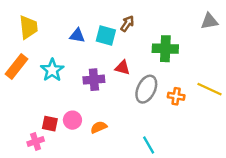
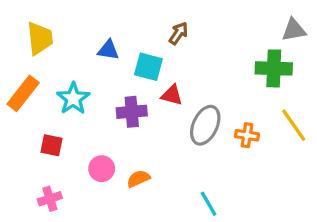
cyan square: (106, 36) -> (148, 67), moved
green cross: (165, 49) -> (274, 68), moved
yellow line: (209, 89) -> (294, 125), turned 30
red square: (50, 124) -> (52, 145), moved

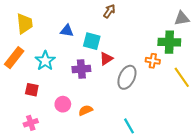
brown arrow: (179, 33) -> (109, 11), moved
red triangle: (172, 95) -> (106, 59), turned -48
orange cross: (247, 135) -> (153, 61), moved

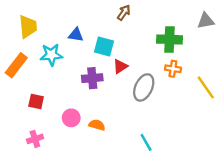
green cross: (169, 42) -> (169, 39), moved
cyan star: (45, 61) -> (51, 55), moved, turned 30
orange semicircle: (86, 110) -> (97, 125), turned 40

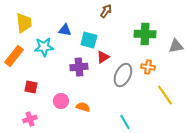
gray triangle: (206, 21) -> (176, 46), moved
orange cross: (173, 69) -> (148, 67), moved
yellow line: (206, 87) -> (165, 95), moved

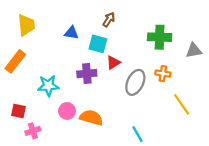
brown arrow: (106, 11) -> (109, 20), moved
cyan star: (44, 47) -> (48, 86), moved
red square: (31, 87) -> (19, 111), moved
orange semicircle: (83, 107) -> (91, 118), size x1.5

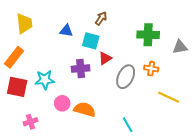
yellow line: (182, 104) -> (169, 97), turned -30
red square: (19, 111) -> (17, 87), moved, size x1.5

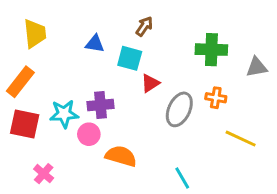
purple cross: (81, 69) -> (101, 105), moved
pink circle: (62, 103) -> (89, 134), moved
pink cross: (30, 122) -> (44, 174), turned -32

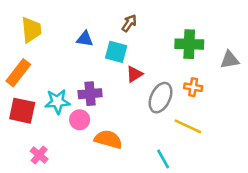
yellow line: (241, 139) -> (188, 126), moved

